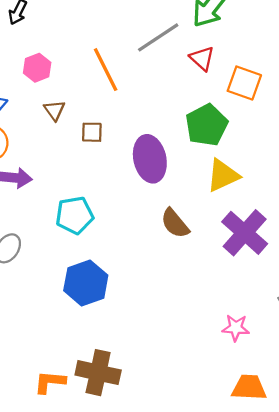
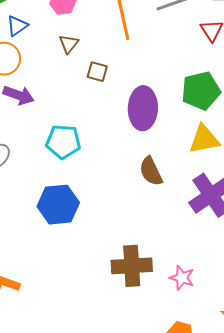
brown cross: (98, 373) -> (132, 266), moved, turned -30

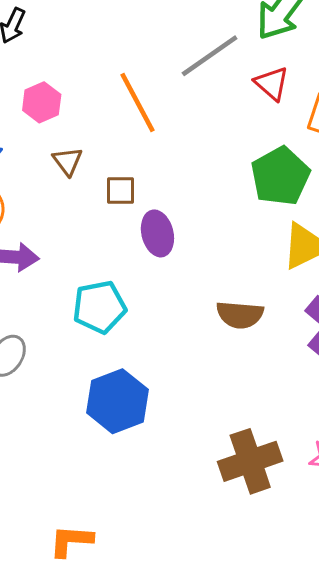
purple ellipse: (143, 108) -> (157, 233), moved, size x0.7
brown semicircle: (151, 171) -> (240, 315), turned -44

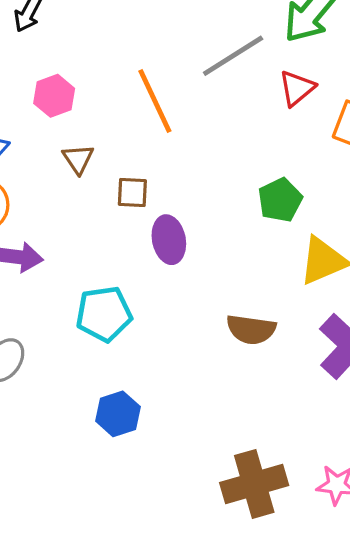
red triangle: (272, 83) -> (297, 88), turned 36
green pentagon: (280, 176) -> (280, 200), moved, size x0.7
blue hexagon: (118, 401) -> (118, 414), size x0.7

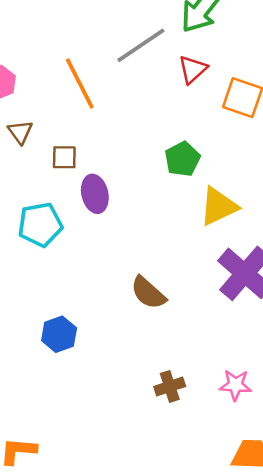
cyan pentagon: (104, 314) -> (40, 225), moved
brown semicircle: (251, 329) -> (148, 293), moved, turned 36
brown cross: (254, 484) -> (170, 386), size x0.6

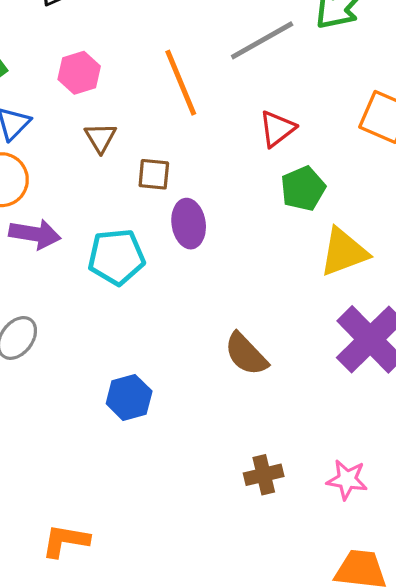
red triangle: (193, 69) -> (277, 129), moved

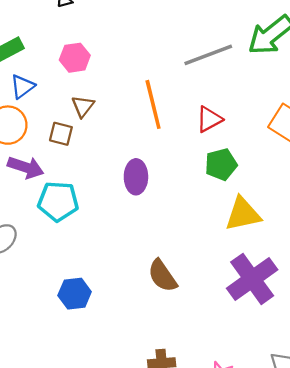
orange line: (181, 83) -> (153, 104), moved
brown square: (154, 174) -> (61, 134), moved
cyan pentagon: (116, 257) -> (58, 201), moved

